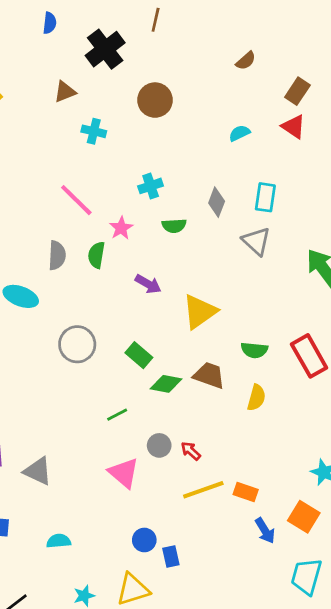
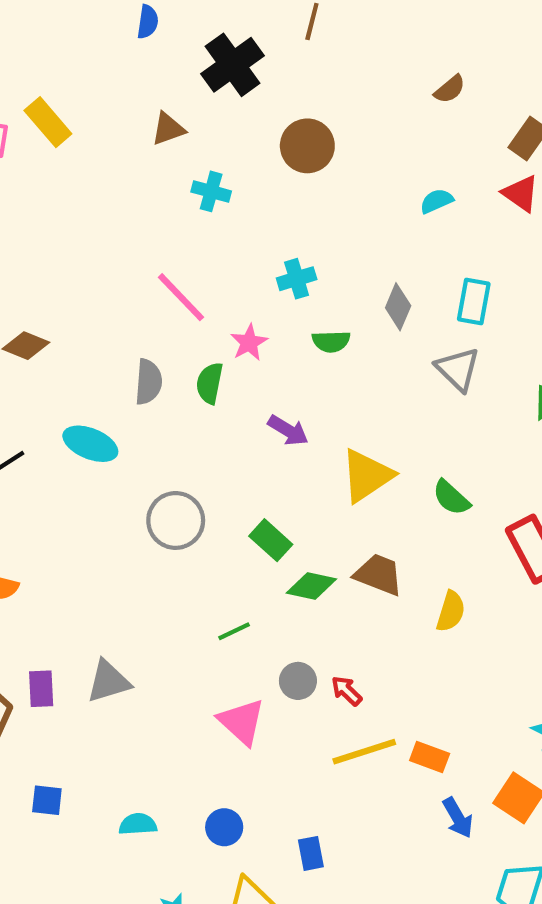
green semicircle: (254, 350) -> (451, 498), moved, turned 35
gray triangle: (38, 471) -> (108, 681), moved, turned -44
blue circle: (144, 540) -> (224, 827), moved

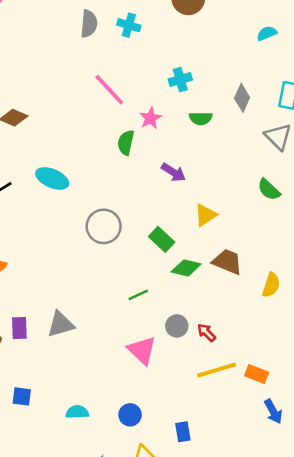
gray semicircle: (148, 382) -> (89, 24), moved
yellow triangle: (367, 476) -> (206, 215), moved, size x0.7
green semicircle: (451, 498) -> (269, 190), moved

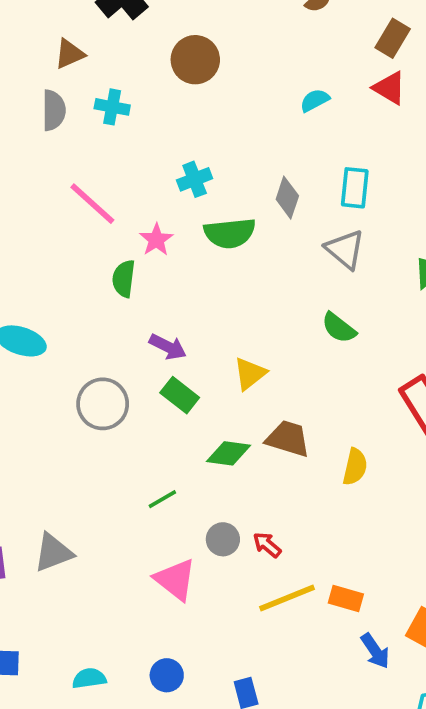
green semicircle: (201, 118) -> (230, 233), size x1.5
purple arrow: (173, 172) -> (168, 347), moved
green rectangle: (162, 239) -> (180, 395), moved

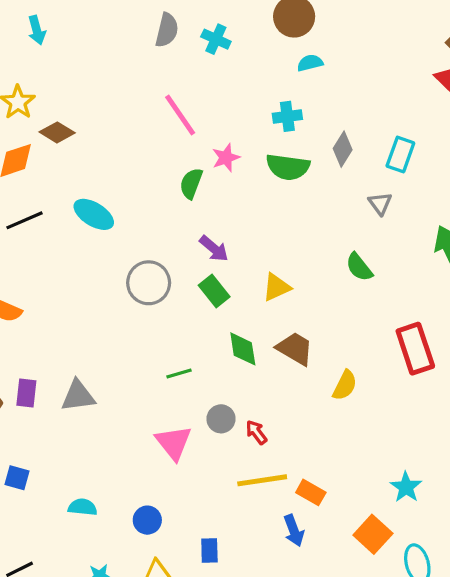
cyan semicircle: (315, 100) -> (310, 63), moved
cyan cross: (195, 179) -> (287, 116), moved
gray triangle: (345, 249) -> (380, 203), size x0.7
green diamond: (229, 453) -> (243, 349), turned 60
blue arrow: (375, 651) -> (294, 531), moved

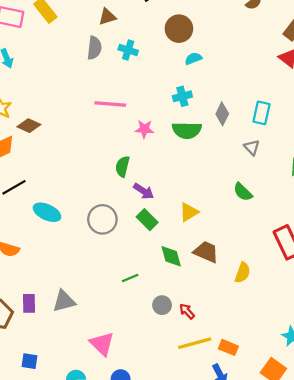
pink line: (180, 115) -> (110, 104), turned -44
pink star: (226, 158) -> (144, 129), turned 30
green semicircle: (191, 183) -> (123, 167), moved
cyan ellipse: (94, 214) -> (47, 212), moved
pink triangle: (174, 443) -> (102, 344), moved

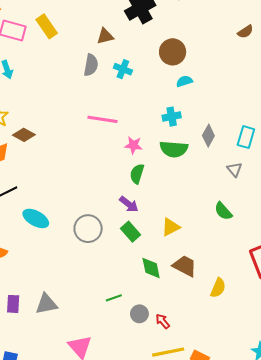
green semicircle: (123, 167) -> (137, 174), moved
green line: (130, 278) -> (114, 298), moved

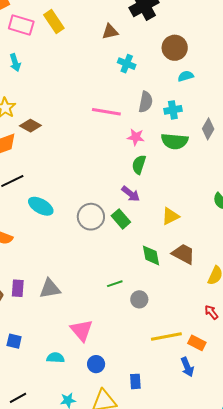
gray semicircle: (91, 65) -> (146, 102), moved
green rectangle: (131, 232) -> (121, 219), moved
red arrow: (163, 321) -> (211, 312), moved

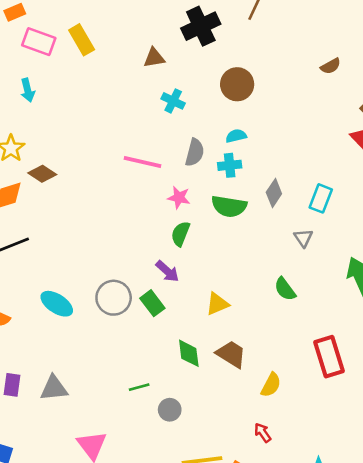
cyan semicircle: (186, 76) -> (236, 136), moved
cyan ellipse: (41, 206) -> (57, 304), moved

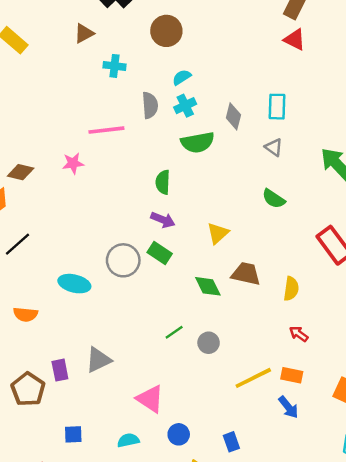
pink star: (179, 198) -> (73, 163), moved

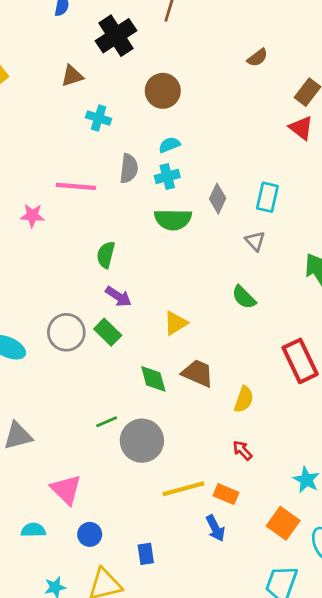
green semicircle: (163, 182) -> (106, 255), moved
gray circle: (209, 343) -> (142, 441), size x1.8

